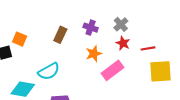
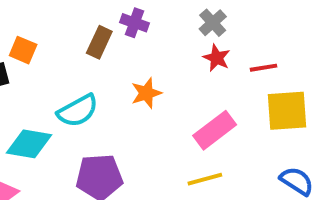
purple cross: (91, 28) -> (134, 23), moved
orange star: (94, 54) -> (146, 93), moved
pink rectangle: (112, 70) -> (215, 130), moved

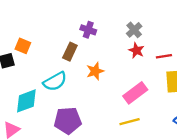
brown rectangle: (99, 42) -> (70, 52), moved
cyan diamond: (29, 144) -> (26, 101), turned -30

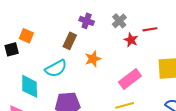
gray cross: (134, 30) -> (119, 21), moved
red line: (164, 56) -> (150, 29), moved
cyan diamond: (26, 101) -> (30, 86), turned -70

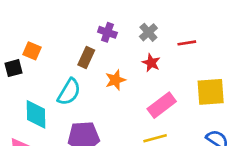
red star: (131, 40) -> (151, 63), moved
cyan semicircle: (56, 68) -> (69, 92), turned -30

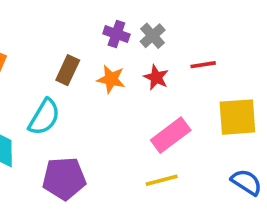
purple cross: (107, 32) -> (116, 34), moved
red line: (187, 43) -> (203, 65), moved
orange star: (115, 80) -> (111, 79), moved, turned 30

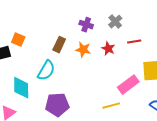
gray cross: (153, 36) -> (115, 22), moved
pink rectangle: (171, 135) -> (128, 85), moved

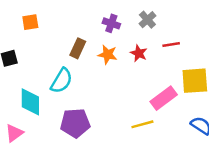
orange square: (18, 40) -> (30, 22), moved, turned -32

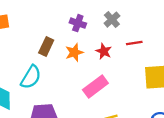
orange star: (108, 55) -> (74, 52), turned -30
pink rectangle: (164, 98) -> (95, 86), moved

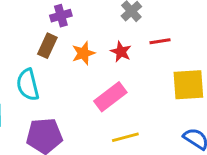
purple cross: (78, 23) -> (61, 16), moved, turned -35
cyan semicircle: (31, 77) -> (28, 85), turned 135

